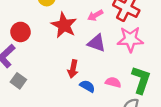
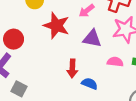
pink semicircle: (113, 82) -> (115, 62), moved

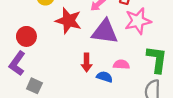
purple triangle: (92, 39) -> (105, 32), size x1.4
pink semicircle: (115, 62) -> (121, 64), moved

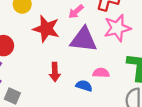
red arrow: (87, 63) -> (55, 72), moved

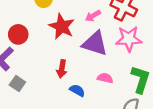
blue semicircle: (84, 86) -> (77, 90), moved

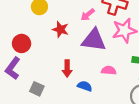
red star: (62, 26) -> (60, 29), size x0.7
gray square: (17, 84) -> (37, 89), moved

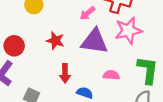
red star: (60, 29) -> (55, 41), moved

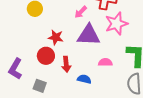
red circle: (14, 46) -> (46, 56), moved

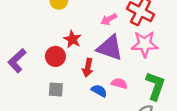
red arrow: (66, 64) -> (88, 68), moved
blue semicircle: (84, 79) -> (99, 91), moved
gray square: (40, 86) -> (56, 89), moved, turned -32

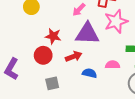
red arrow: (88, 68) -> (74, 56), turned -105
pink semicircle: (119, 83) -> (112, 65), moved

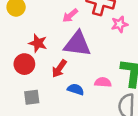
pink star: (116, 21) -> (120, 24), moved, size x0.6
red arrow: (74, 56) -> (59, 69), turned 140

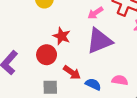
purple triangle: (77, 44) -> (99, 41), turned -36
red arrow: (59, 69) -> (72, 73), moved, turned -96

